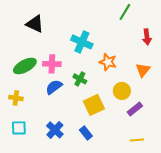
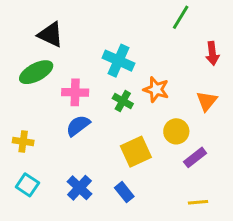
green ellipse: (25, 66) -> (36, 72), moved
green cross: (80, 79) -> (123, 101), moved
cyan square: (19, 128) -> (27, 185), turned 35

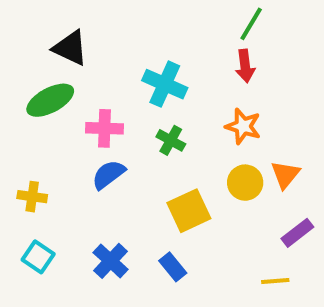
red arrow: (212, 53) -> (245, 66), moved
orange star: (156, 89) -> (243, 126), moved
orange triangle: (207, 101) -> (285, 175), moved
purple rectangle: (195, 157) -> (297, 233), moved

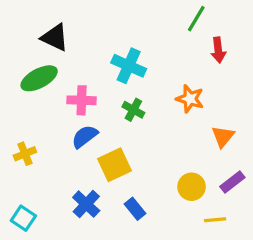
red arrow: (245, 66) -> (218, 50), moved
yellow circle: (245, 183) -> (192, 187), moved
yellow cross: (32, 197) -> (25, 154), turned -30
yellow square: (189, 211) -> (115, 165), moved
cyan square: (38, 257) -> (23, 218), moved

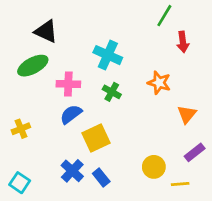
yellow circle: (192, 187) -> (154, 167), moved
blue rectangle: (135, 209) -> (101, 177), moved

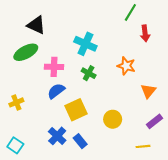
yellow circle: (154, 167) -> (113, 119), moved

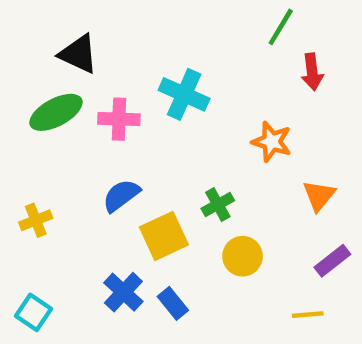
pink cross: (54, 67) -> (119, 119), moved
green cross: (89, 73) -> (218, 204), moved, turned 32

